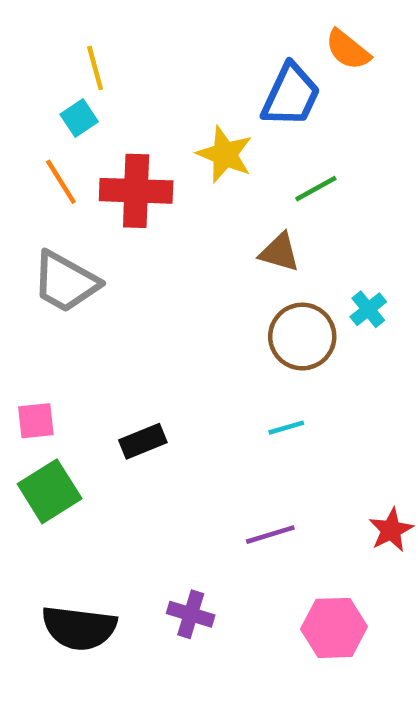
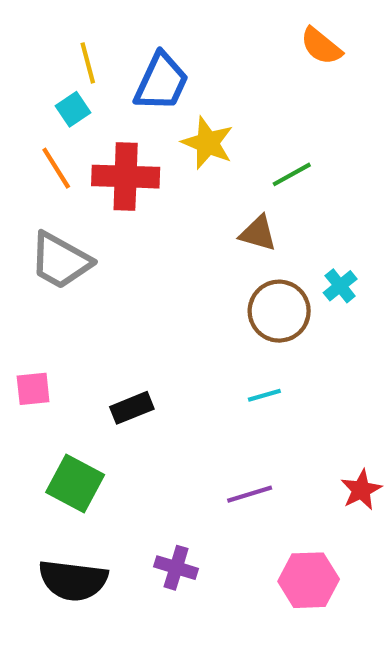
blue trapezoid: (291, 95) -> (161, 82), moved
green square: (50, 491) -> (75, 484), moved, turned -30

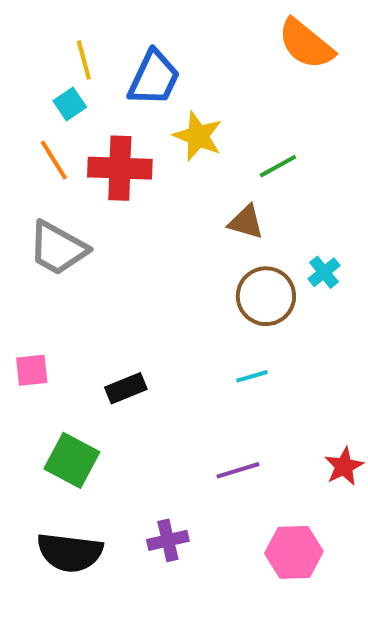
orange semicircle: (321, 46) -> (306, 44), size x1.4
purple cross: (176, 568) -> (168, 540), turned -30

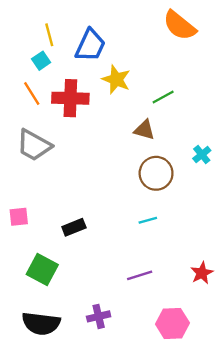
cyan cross: (324, 272) -> (202, 155), moved

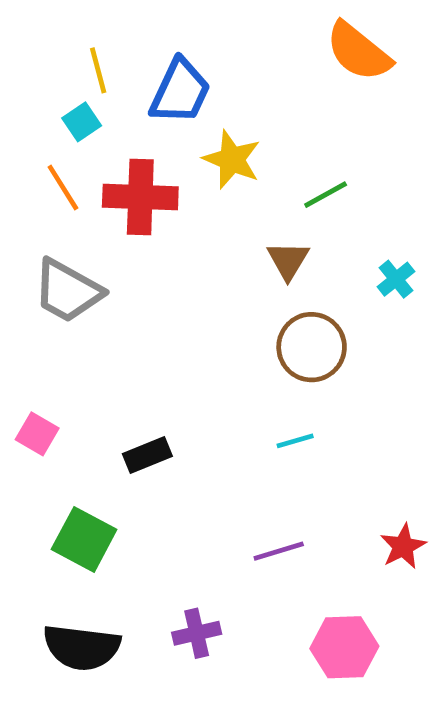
brown triangle: (144, 130) -> (288, 260), turned 45
cyan cross: (202, 155) -> (396, 279), moved
pink square: (19, 217) -> (37, 434), turned 36

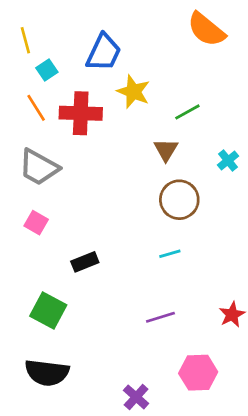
yellow line: (98, 70) -> (25, 40), moved
pink square: (37, 434) -> (36, 223), moved
purple cross: (197, 633) -> (136, 397), moved, turned -35

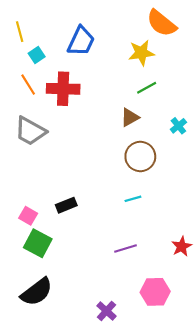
yellow star: (133, 92) -> (141, 53), moved, turned -30
brown triangle: (166, 150) -> (130, 117), turned 30
pink square: (36, 223) -> (28, 216), moved
black semicircle: (47, 373) -> (37, 292), turned -44

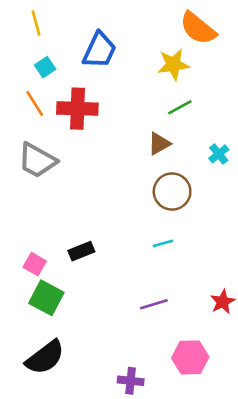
yellow line: (20, 32) -> (36, 23), moved
purple cross: (106, 311) -> (131, 381), turned -36

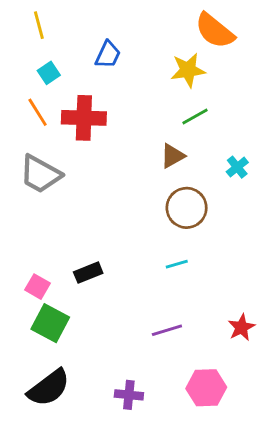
blue trapezoid: (99, 50) -> (108, 55), size x0.7
purple cross: (131, 381) -> (129, 395), moved

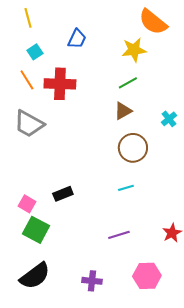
green line: (195, 116) -> (128, 83), moved

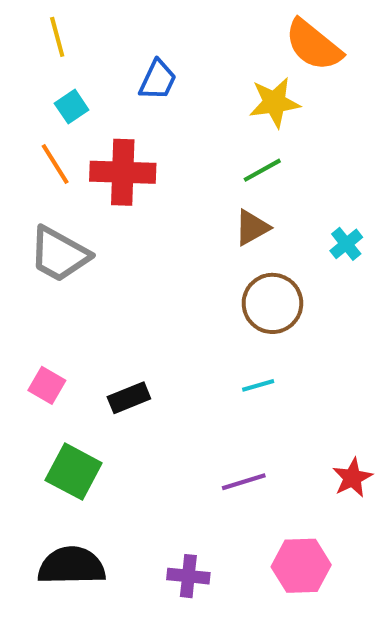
pink square: (27, 204) -> (47, 385), moved
black semicircle: (35, 276) -> (72, 566), turned -144

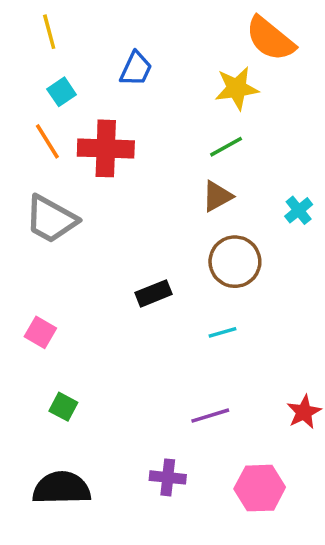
black rectangle: (129, 398) -> (154, 293), moved
green square: (74, 472) -> (63, 407), size x0.6
purple cross: (188, 576) -> (168, 477), moved

